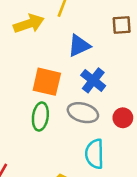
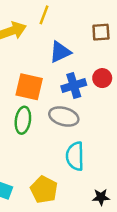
blue cross: (93, 80) -> (74, 86), turned 35
red circle: (123, 118) -> (102, 78), moved

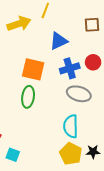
gray ellipse: (64, 117) -> (79, 94), moved
yellow pentagon: (44, 190) -> (71, 154), moved
black star: (101, 197) -> (93, 152), moved

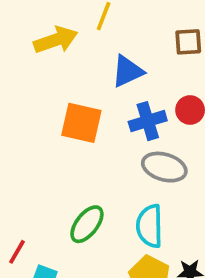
green ellipse: (28, 97) -> (87, 224), moved, turned 30

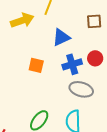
orange square: (81, 123) -> (36, 65), size x0.7

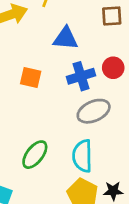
blue triangle: (61, 37) -> (66, 38), turned 30
gray ellipse: (81, 89) -> (94, 111), turned -40

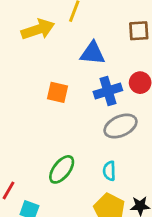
cyan semicircle: (82, 156) -> (109, 171), size x0.6

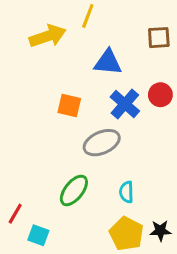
blue cross: (108, 91) -> (125, 104), turned -32
gray ellipse: (121, 126) -> (102, 143), moved

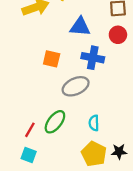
red circle: (160, 95) -> (118, 35), moved
blue cross: (125, 104) -> (93, 58), turned -30
red line: (15, 214) -> (30, 130), moved

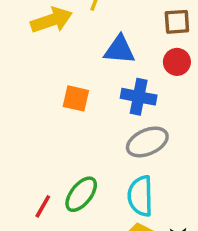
gray ellipse: (76, 86) -> (147, 142), moved
cyan semicircle: (94, 123) -> (140, 196), size x1.6

